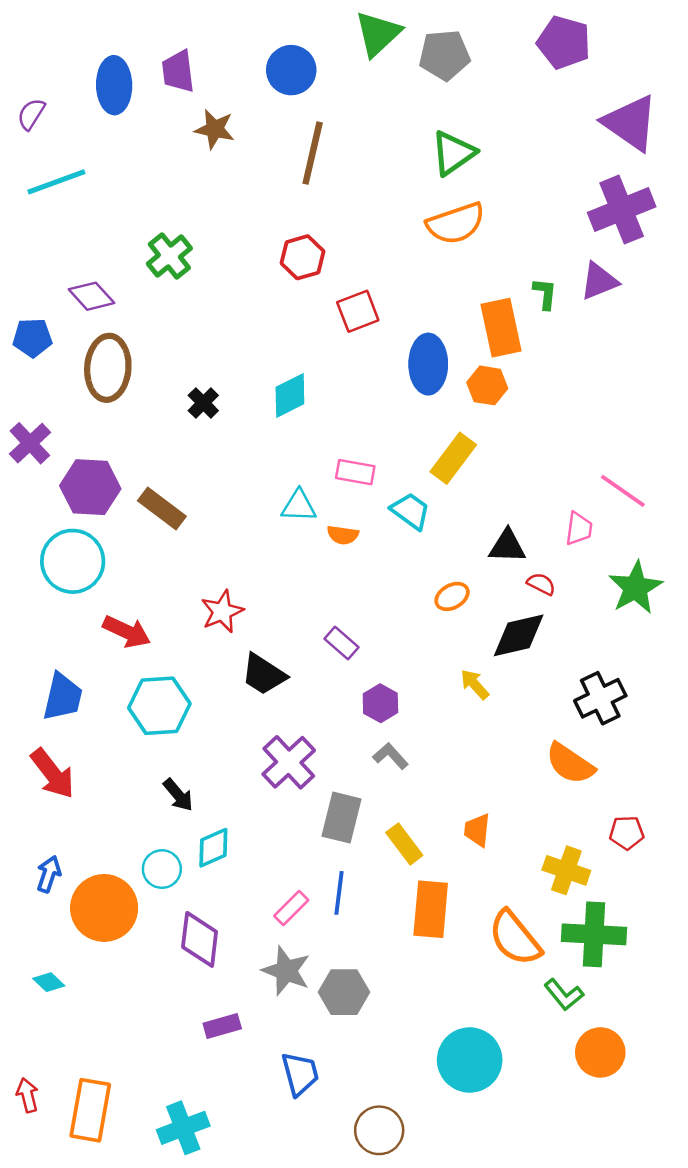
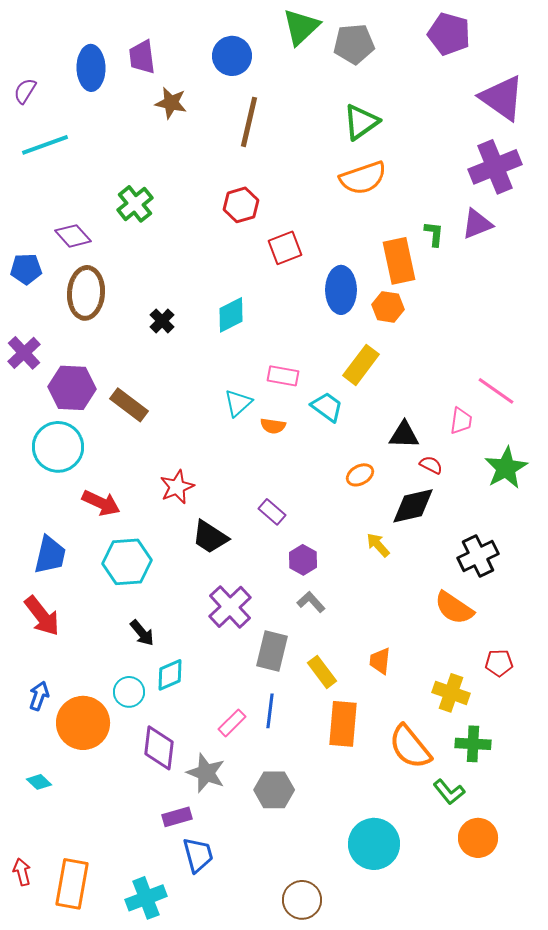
cyan triangle: (299, 506) -> (238, 403), turned -44
green cross: (594, 934) -> (473, 744), size x0.7
gray star: (286, 971) -> (206, 773), moved
blue trapezoid: (300, 1074) -> (198, 855), moved

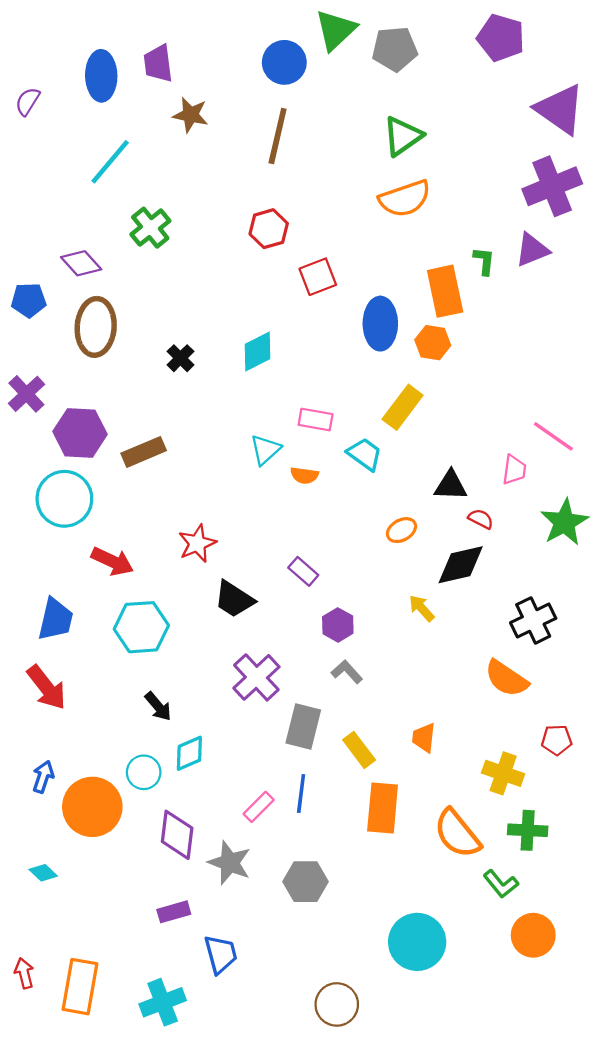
blue circle: (232, 56) -> (284, 62), moved
cyan line: (45, 145) -> (110, 162), moved, turned -30
brown rectangle: (129, 405) -> (144, 452), turned -60
purple rectangle: (177, 817) -> (174, 912), moved

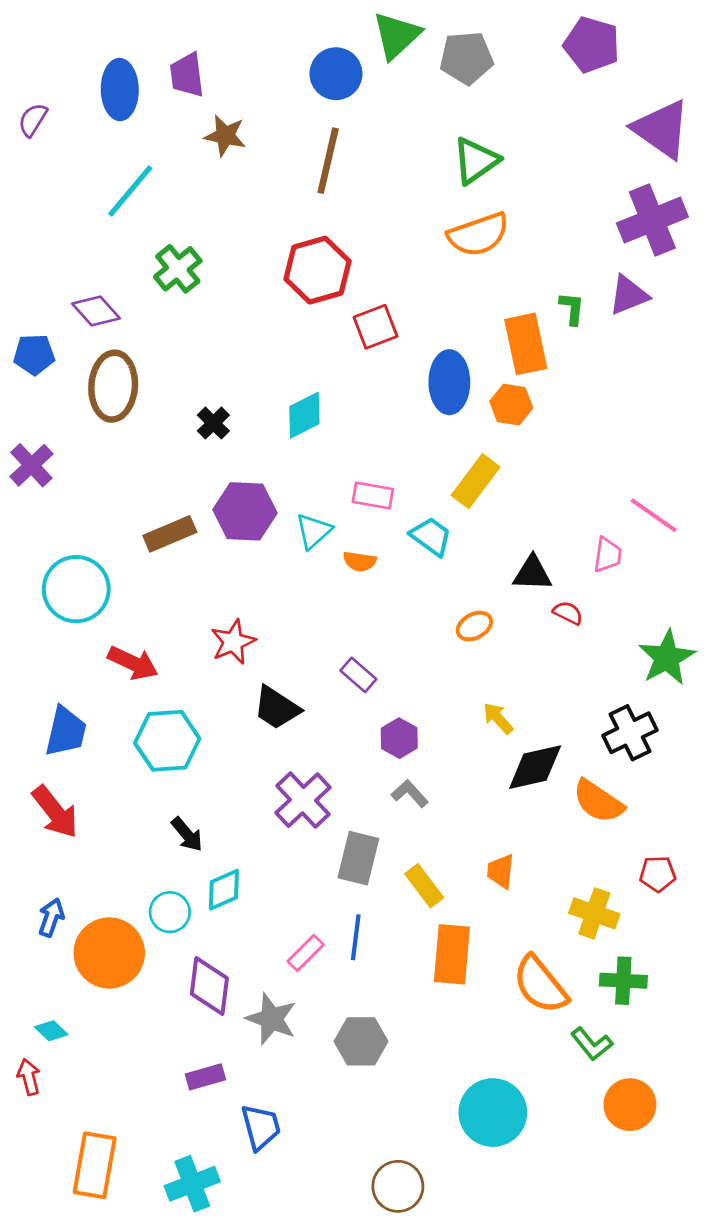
red hexagon: (269, 229) -> (317, 270), size x1.4
purple hexagon: (80, 433) -> (245, 511), moved
green star: (564, 522) -> (667, 658), moved
black diamond: (461, 565) -> (535, 767), moved
red arrow: (24, 973) -> (29, 1077), moved

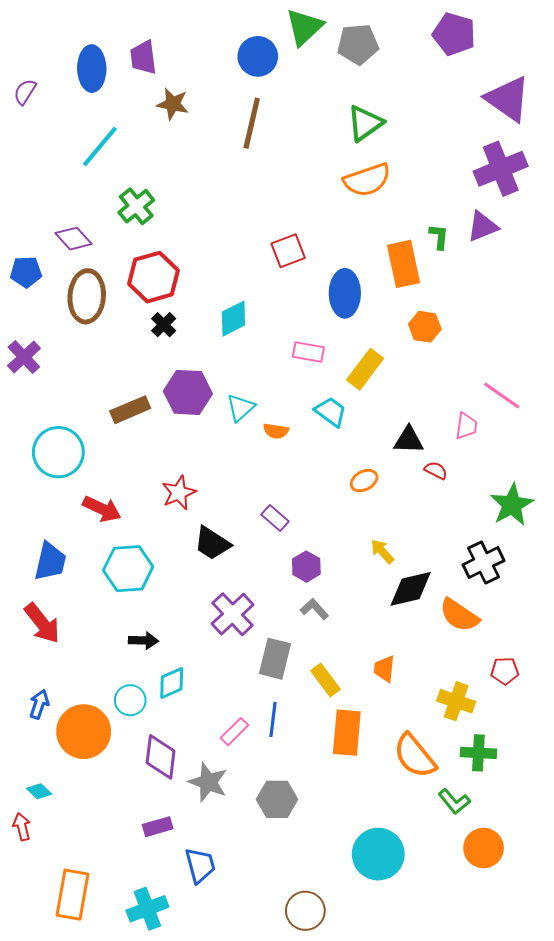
red hexagon: (317, 270) -> (153, 277), moved
orange hexagon: (511, 405) -> (425, 327), moved
pink rectangle: (373, 496) -> (308, 352), moved
black arrow: (187, 834) -> (143, 640), turned -48

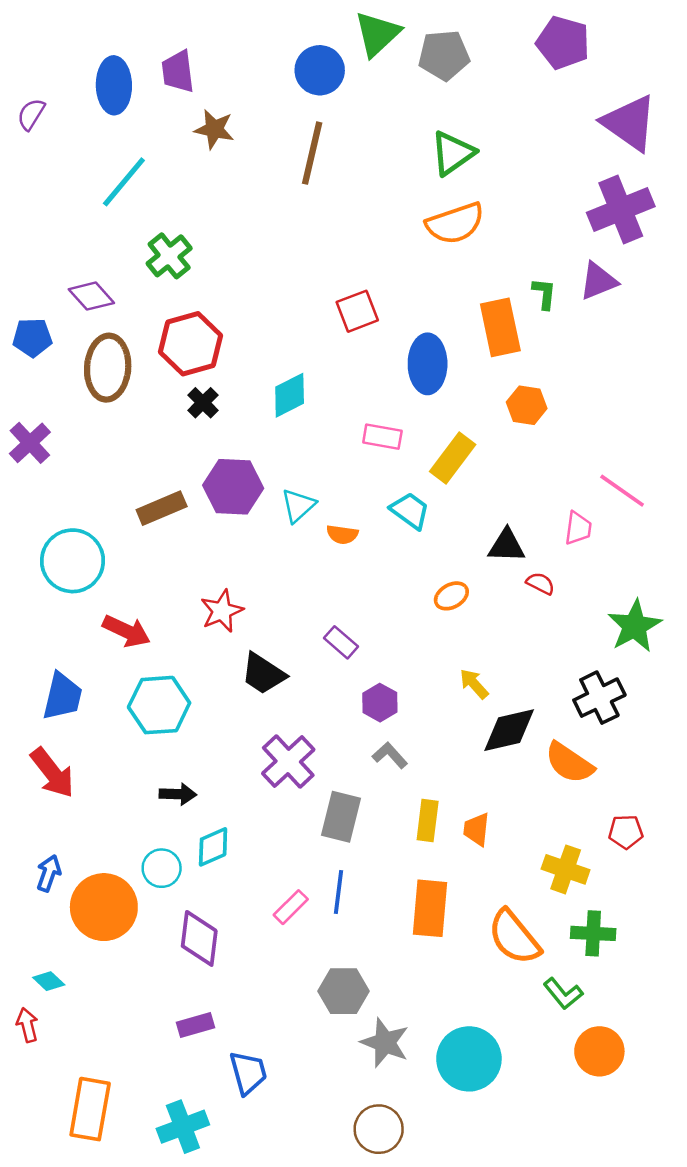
yellow rectangle: (326, 680) -> (428, 821), moved, turned 44
gray star: (208, 782) -> (385, 1043), moved

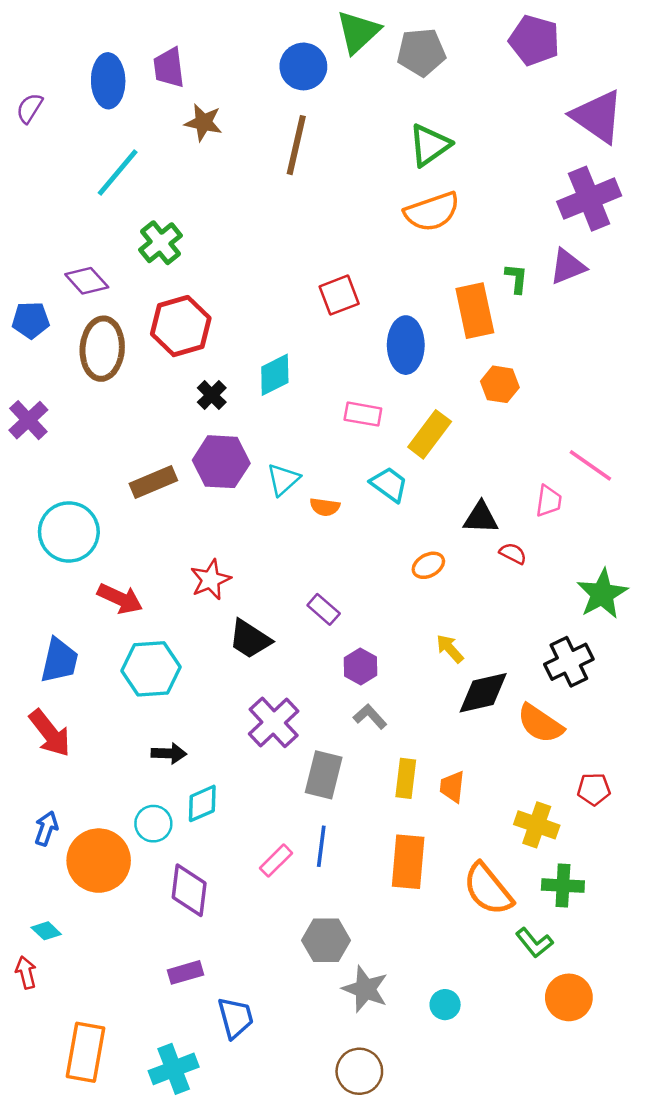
black cross: (203, 403) -> (212, 395), moved
cyan circle: (469, 1059) -> (445, 1005), size x0.5

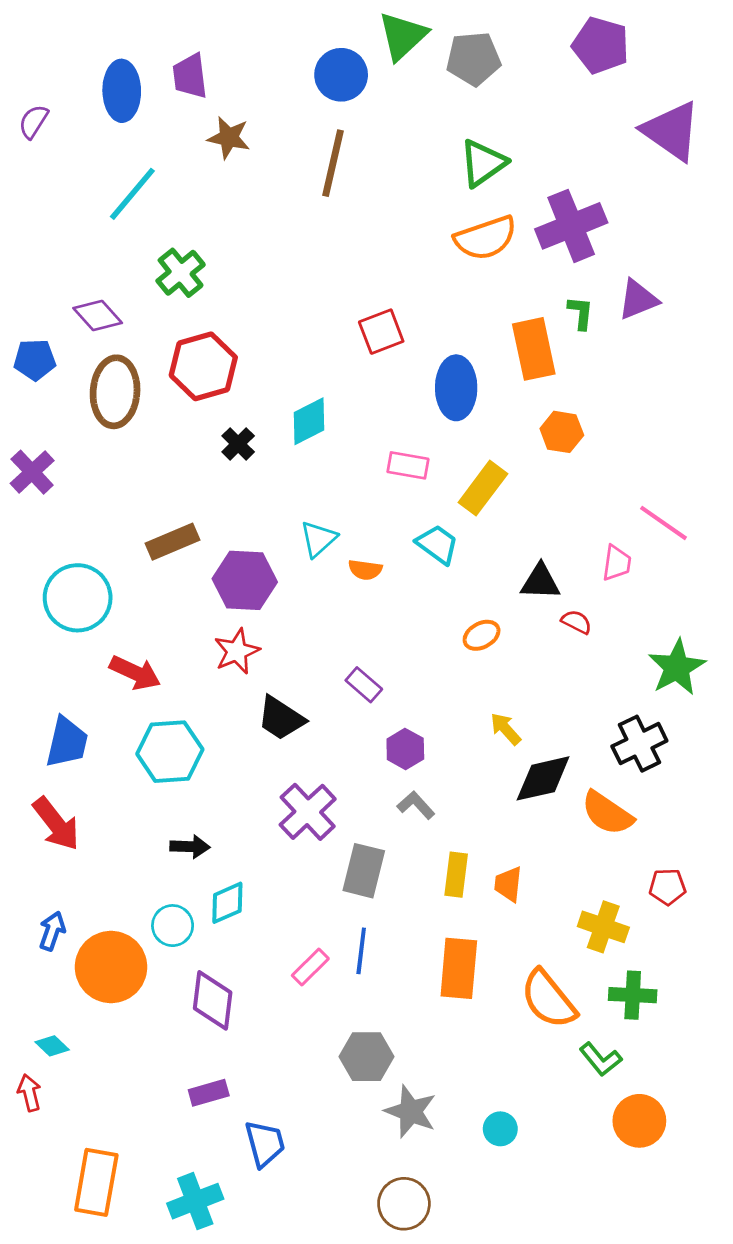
purple cross: (589, 199) -> (571, 226), moved
purple hexagon: (221, 462) -> (245, 580), moved

